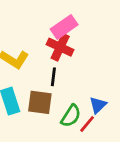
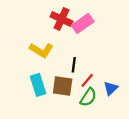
red cross: (60, 47) -> (61, 19), moved
red line: (87, 124) -> (87, 80), moved

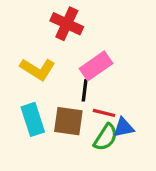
pink rectangle: (83, 23) -> (96, 66), moved
red line: (87, 80) -> (104, 113), turned 64
blue triangle: (111, 88) -> (124, 128), moved, turned 32

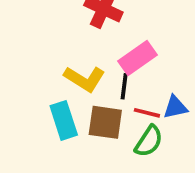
yellow L-shape: (38, 69) -> (84, 79), moved
blue triangle: (124, 128) -> (175, 107), moved

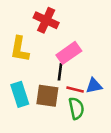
yellow L-shape: (84, 79) -> (20, 49), moved, turned 68
green semicircle: (149, 141) -> (76, 108), turned -45

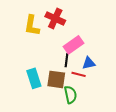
yellow L-shape: (20, 49) -> (32, 26), moved
blue triangle: (94, 86) -> (89, 63), moved
green semicircle: (76, 108) -> (70, 95), moved

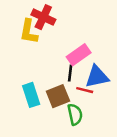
red cross: (55, 18) -> (43, 17), moved
blue triangle: (89, 63) -> (97, 77), size x1.5
brown square: (56, 79) -> (58, 96), turned -30

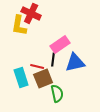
red line: (85, 90) -> (37, 66), moved

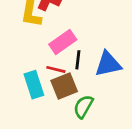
pink rectangle: (60, 44) -> (63, 42), moved
green semicircle: (57, 93) -> (83, 107), turned -138

